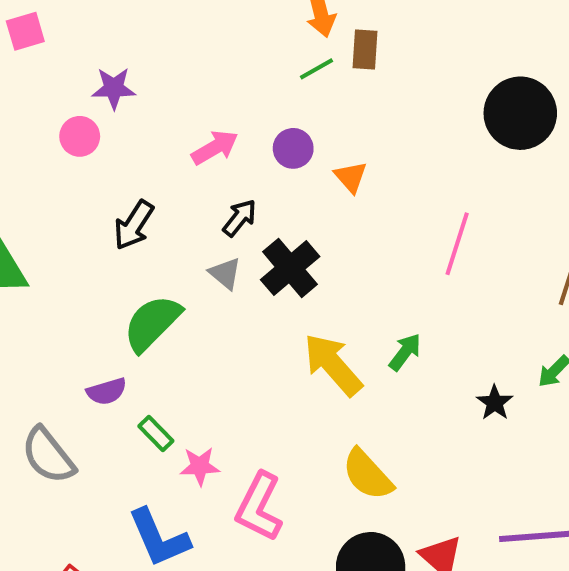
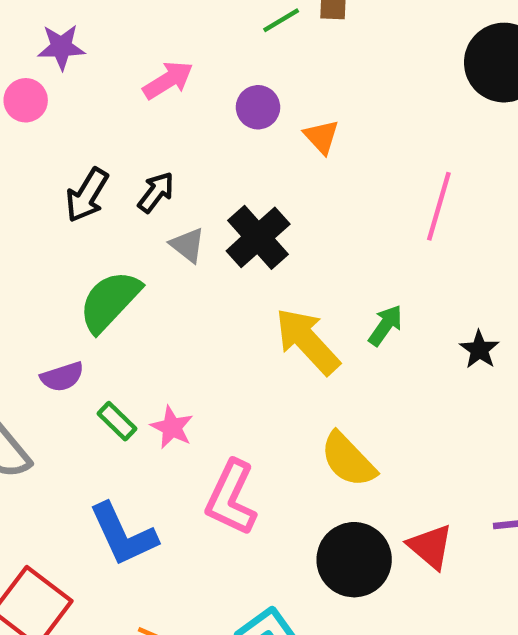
pink arrow: (215, 147) -> (168, 80), moved
black arrow: (240, 218) -> (156, 192), moved
black star: (495, 403) -> (479, 350), moved
pink star: (200, 466) -> (172, 427), moved, turned 30

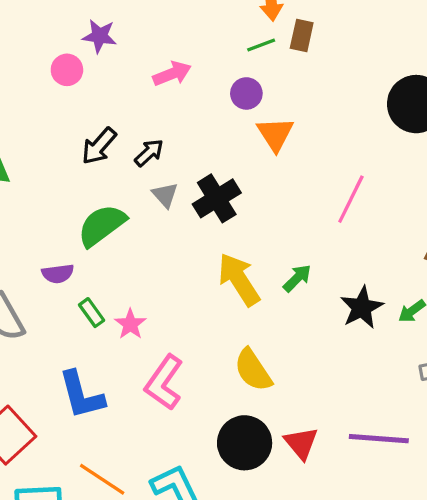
purple circle: (258, 107) -> (246, 93), moved
orange triangle: (321, 137) -> (275, 134), size x1.4
black star: (479, 350) -> (362, 308), size x1.5

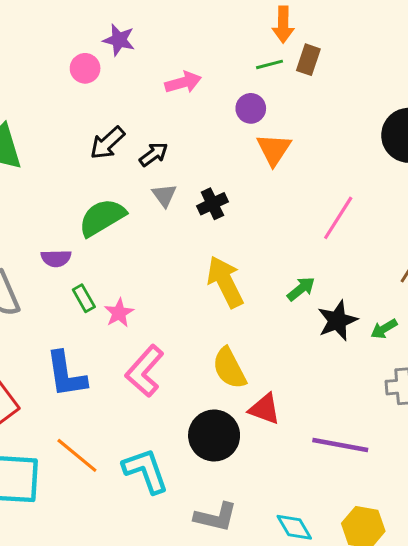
black cross: (217, 198) -> (212, 204), size x0.7
green arrow: (297, 278) -> (301, 289), moved
red triangle: (301, 443) -> (265, 409), moved, turned -36

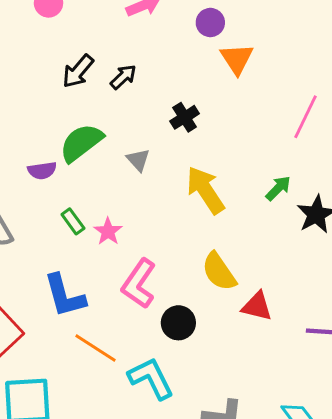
gray triangle: (164, 195) -> (138, 160), moved
purple semicircle: (56, 258) -> (42, 171), moved
black circle: (214, 435) -> (178, 323), moved, size x0.7
orange line: (77, 455) -> (95, 348), moved

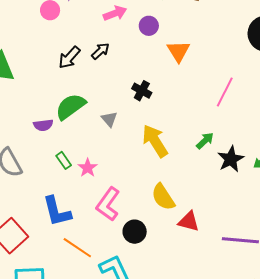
purple circle: (210, 23) -> (149, 26), moved
black arrow: (123, 77) -> (100, 51), moved
black cross: (185, 117) -> (142, 91), turned -30

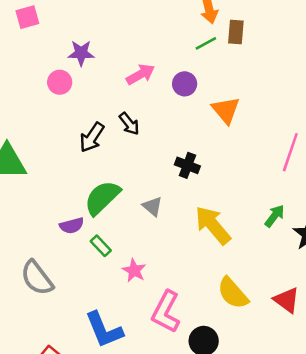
black arrow: (100, 51) -> (129, 124), turned 102
green rectangle: (64, 160) -> (101, 246), moved
red triangle: (189, 221) -> (287, 300), moved, turned 30

